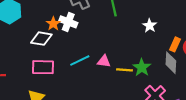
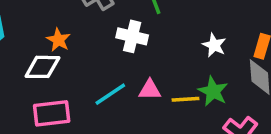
white cross: (68, 22) -> (132, 36), moved
white star: (150, 26) -> (214, 45), moved

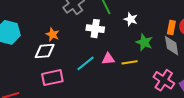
white star: (214, 45) -> (131, 19), moved
green star: (213, 91) -> (144, 42), moved

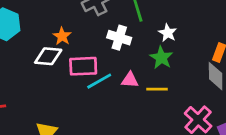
green star: (144, 42) -> (161, 58), moved
pink rectangle: (52, 78) -> (83, 66), moved

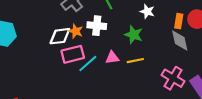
white star: (168, 33) -> (147, 11), moved
orange star: (62, 36) -> (76, 31), moved
white diamond: (48, 56) -> (60, 36), moved

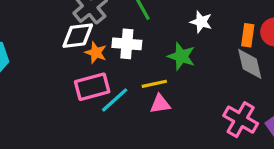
white diamond: (60, 36) -> (78, 36), moved
pink triangle: (112, 58) -> (160, 104), moved
yellow line: (135, 61) -> (154, 84), moved

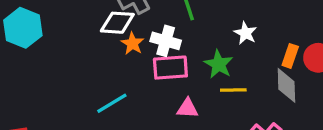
yellow line: (154, 84) -> (233, 90), moved
pink rectangle: (92, 87) -> (170, 68), moved
cyan line: (115, 100) -> (112, 103), moved

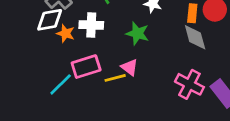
pink rectangle: (170, 68) -> (86, 67), moved
yellow line: (233, 90) -> (115, 78), moved
pink triangle: (187, 108) -> (130, 67), moved, turned 48

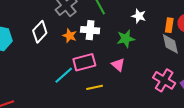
white diamond: (50, 20) -> (40, 32), moved, turned -40
green star: (137, 33) -> (126, 39), turned -30
yellow line: (115, 78) -> (95, 87), moved

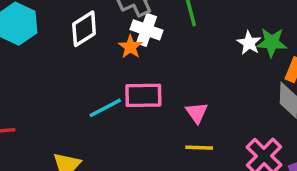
white cross: (90, 30) -> (146, 30), moved
green star: (126, 39) -> (272, 42), moved
yellow line: (95, 87) -> (199, 148), moved

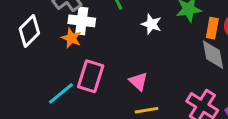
white star: (249, 43) -> (151, 24), moved
pink rectangle: (143, 95) -> (91, 76), turned -60

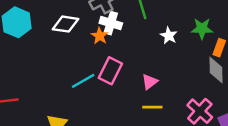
white diamond: (29, 31) -> (66, 24), turned 44
pink triangle: (138, 81) -> (150, 82), turned 30

